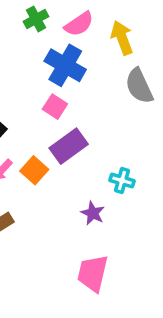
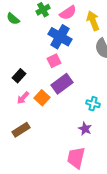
pink square: (55, 107) -> (54, 61), turned 32
purple star: (93, 213) -> (85, 129), moved

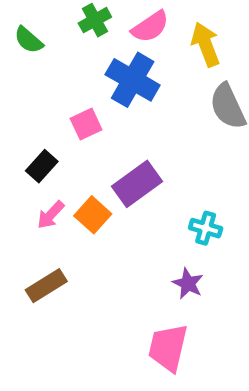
pink square: (54, 61) -> (86, 124), moved

